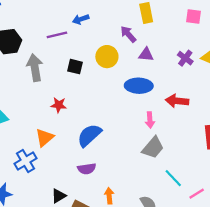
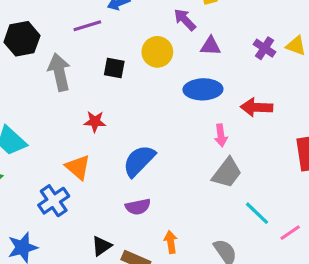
orange triangle: (44, 138) -> (78, 167), turned -36

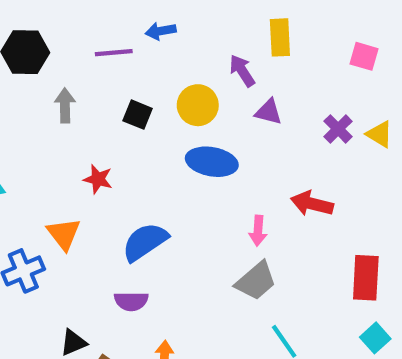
gray arrow: (59, 72) -> (65, 105), size x0.7
blue ellipse: (203, 89) -> (212, 162), moved

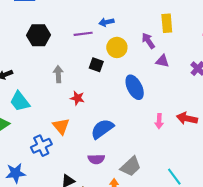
gray arrow: (65, 105) -> (58, 74), moved
yellow circle: (198, 105) -> (117, 47), moved
blue ellipse: (212, 162) -> (135, 87), turned 55
red arrow: (312, 204) -> (187, 118), moved
gray trapezoid: (256, 281) -> (131, 166), moved

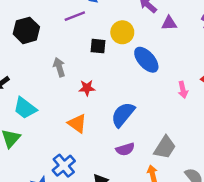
yellow circle: (117, 47) -> (122, 32), moved
blue cross: (41, 146) -> (64, 166), moved

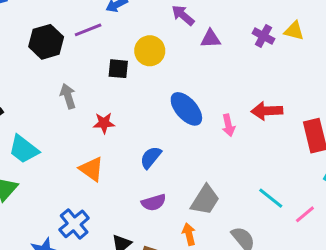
black hexagon: (26, 30) -> (46, 42), moved
blue ellipse: (146, 60) -> (186, 109), moved
blue semicircle: (123, 114) -> (151, 157), size x0.7

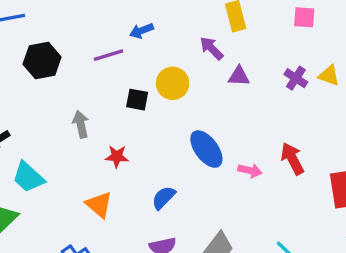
black hexagon: (46, 42) -> (42, 61), moved
red arrow: (267, 111) -> (292, 159), turned 60
pink arrow: (228, 125) -> (250, 171), turned -70

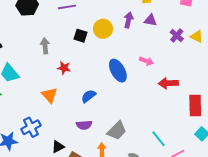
purple arrow: (211, 48) -> (128, 20), moved, turned 49
purple triangle: (239, 76) -> (150, 20), moved
red arrow: (292, 159) -> (168, 83), turned -72
pink arrow: (250, 171) -> (146, 61), moved

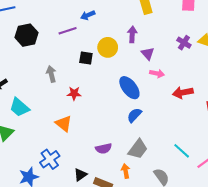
purple triangle: (150, 20) -> (148, 54), moved, turned 48
blue semicircle: (89, 96) -> (134, 115), moved

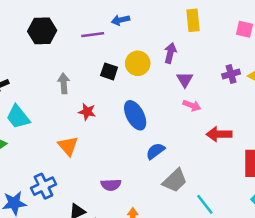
purple cross: (184, 43) -> (231, 74), turned 32
blue ellipse: (129, 88) -> (135, 115), moved
gray trapezoid: (138, 149) -> (175, 181), moved

